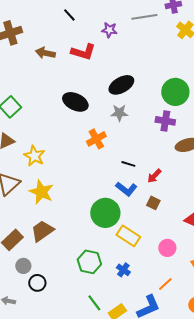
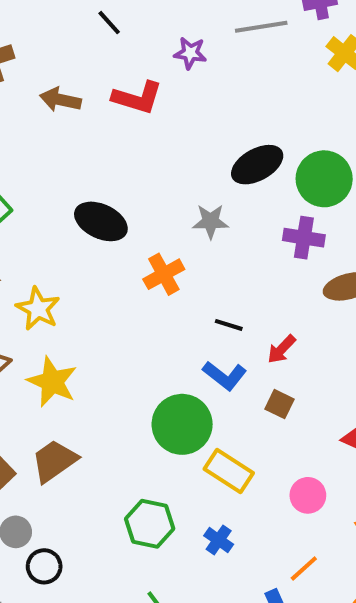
black ellipse: (121, 85) -> (257, 165), moved
black ellipse: (75, 102) -> (101, 221), moved

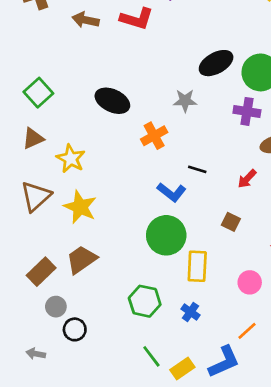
red arrow: (282, 349) -> (247, 179), moved
blue L-shape: (225, 376) -> (172, 192), moved
yellow rectangle: (229, 471) -> (197, 266), turned 60

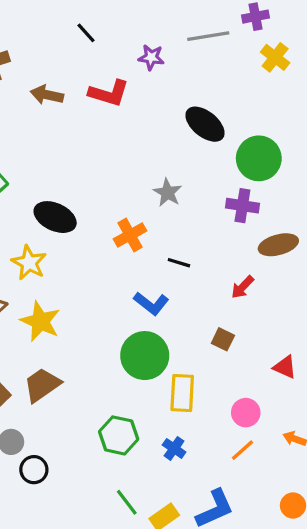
black ellipse: (216, 63) -> (205, 124), moved, turned 68
black ellipse: (112, 101) -> (55, 217), moved
gray star: (185, 101) -> (168, 193), turned 30
black line: (197, 169) -> (179, 263), moved
orange line: (247, 331) -> (242, 450), moved

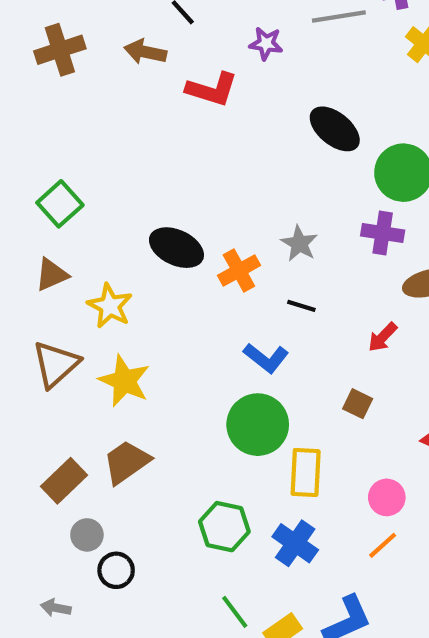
brown arrow: (47, 95) -> (145, 52), moved
gray star: (168, 193) -> (299, 243), moved
black ellipse: (55, 217) -> (176, 248), moved
blue cross: (174, 448) -> (295, 543), size x1.5

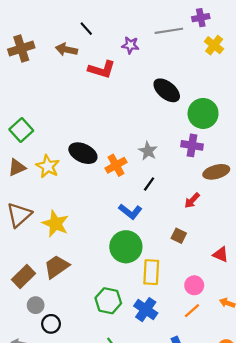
yellow star: (110, 306) -> (48, 166), moved
black line: (301, 306) -> (149, 184), turned -72

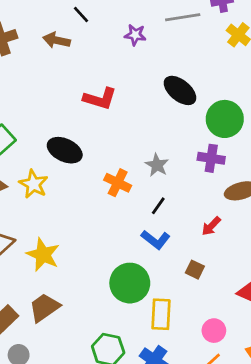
red L-shape: (102, 69) -> (100, 99), moved
black ellipse: (83, 153) -> (65, 150), moved
orange cross: (116, 165) -> (118, 183), turned -35
blue L-shape: (130, 212) -> (156, 240), moved

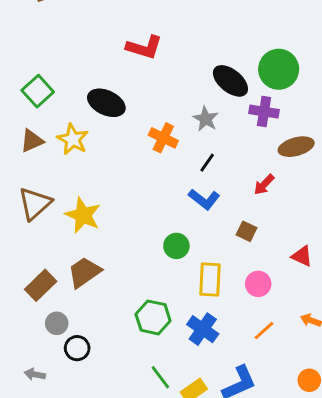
black ellipse: (180, 90) -> (230, 81), moved
green circle: (130, 283) -> (176, 246), size x0.6
pink circle: (214, 331) -> (258, 284), moved

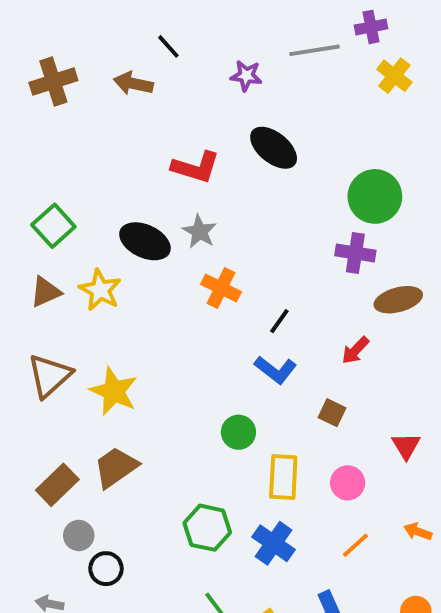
black ellipse: (230, 81) -> (274, 148), moved
gray star: (206, 119) -> (200, 232), moved
red triangle: (302, 256) -> (406, 446), turned 35

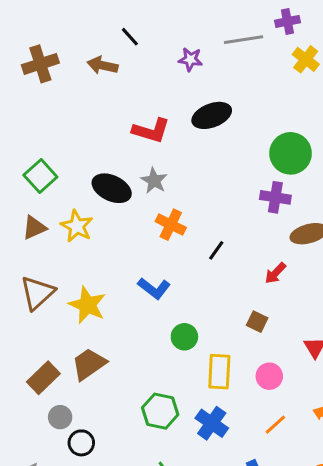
black ellipse: (274, 148) -> (212, 115), turned -60
blue L-shape: (276, 370) -> (154, 288), moved

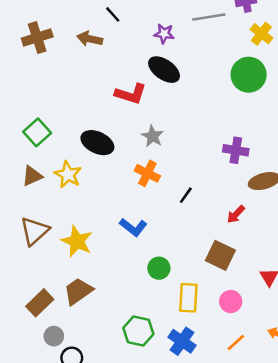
black ellipse: (212, 115) -> (164, 70), moved, turned 56
green circle: (291, 153) -> (249, 75), moved
gray star: (154, 181) -> (152, 136), moved
brown square: (257, 322) -> (220, 255), size x1.6

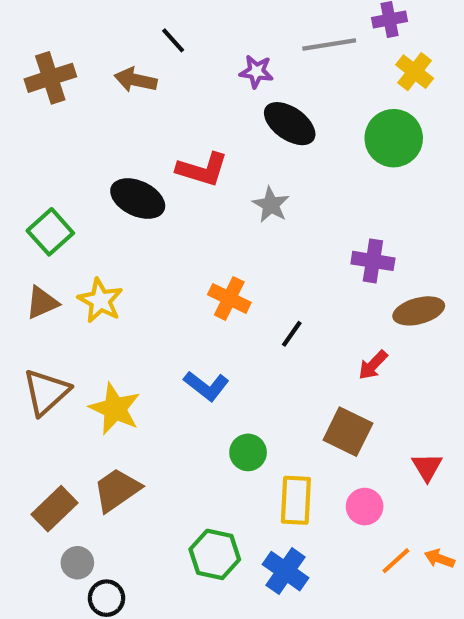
black ellipse: (164, 70) -> (290, 124), moved
gray star: (152, 136) -> (271, 205), moved
black ellipse: (97, 143) -> (138, 199), moved
orange line: (236, 343) -> (396, 561), moved

